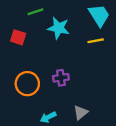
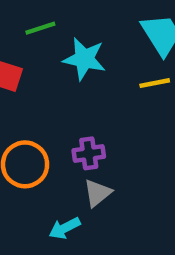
gray triangle: (81, 113) -> (98, 193), moved

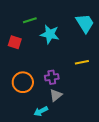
yellow line: (155, 83) -> (82, 62), moved

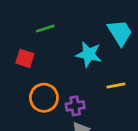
cyan star: (50, 34) -> (89, 54), moved
orange circle: (23, 82) -> (44, 98), moved

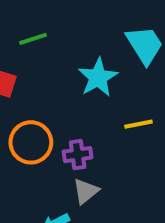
cyan star: (89, 54) -> (98, 77), turned 30

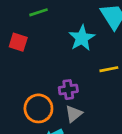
orange circle: (31, 142) -> (38, 108), moved

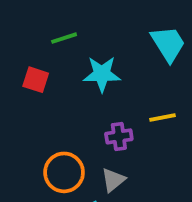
cyan star: (82, 38) -> (102, 74), moved, turned 30
purple cross: (68, 90) -> (119, 136), moved

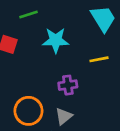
yellow line: (162, 118) -> (99, 59), moved

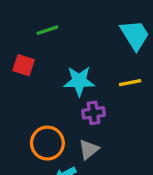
cyan star: (56, 40) -> (79, 81), moved

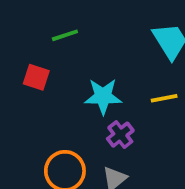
purple cross: (93, 113) -> (120, 135), turned -30

